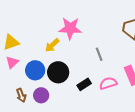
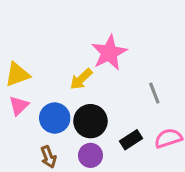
pink star: (70, 28) -> (109, 53), turned -30
brown arrow: (21, 95) -> (48, 157), moved
purple circle: (41, 95) -> (90, 155), moved

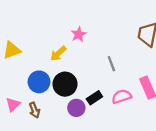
pink star: (109, 53) -> (79, 34), size x0.6
pink triangle: (19, 106) -> (13, 104), moved
purple circle: (90, 155) -> (76, 108), moved

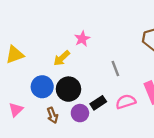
brown arrow: (34, 110) -> (52, 115), moved

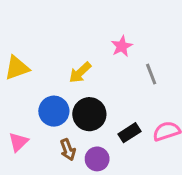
pink star: (82, 39) -> (122, 46), moved
gray line: (115, 68) -> (151, 74), moved
purple circle: (80, 113) -> (97, 159), moved

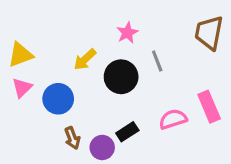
black circle: (89, 114) -> (121, 77), moved
black rectangle: (130, 133) -> (127, 132), moved
pink triangle: (18, 142) -> (22, 88), moved

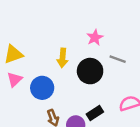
yellow arrow: (85, 59) -> (63, 58), turned -42
gray line: (157, 61) -> (118, 59), turned -49

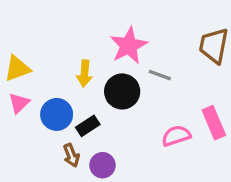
pink star: (95, 38) -> (129, 46), size x1.6
black rectangle: (95, 113) -> (88, 126), moved

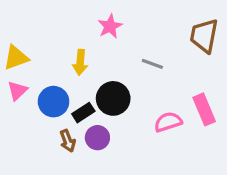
pink star: (129, 46) -> (110, 26), moved, size x0.7
black circle: (122, 91) -> (113, 98), moved
purple circle: (102, 165) -> (97, 138), moved

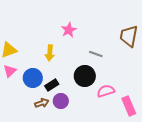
black circle: (113, 98) -> (85, 76), moved
pink rectangle: (204, 109) -> (129, 106), moved
brown arrow: (68, 141) -> (42, 103), turned -88

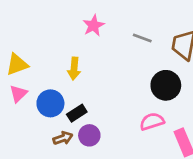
pink star: (69, 30) -> (94, 26), moved
gray line: (96, 54) -> (142, 38), moved
black circle: (85, 76) -> (166, 85), moved

